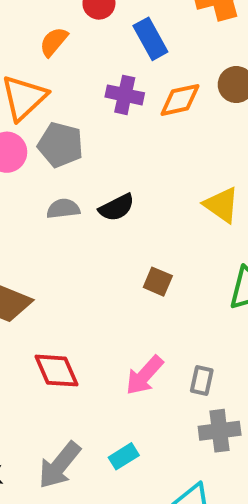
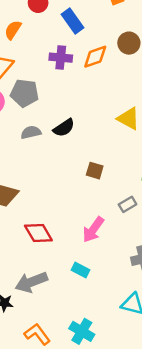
gray rectangle: (202, 380) -> (128, 204), moved, turned 54
cyan rectangle: (124, 456) -> (80, 270), moved, turned 66
gray arrow: (60, 465) -> (31, 282), moved, turned 36

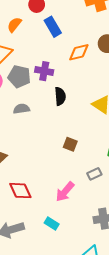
blue rectangle: (72, 21) -> (53, 27), moved
purple cross: (61, 58) -> (44, 71), moved
black semicircle: (64, 128) -> (60, 96), moved, turned -66

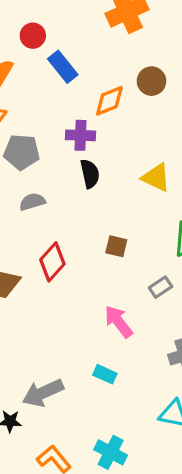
purple cross: (44, 71) -> (81, 135), moved
red diamond: (20, 191) -> (52, 262), moved, turned 75
pink arrow: (65, 192) -> (119, 322), turned 110

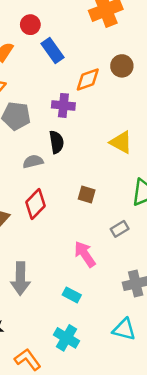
black semicircle: (90, 174) -> (56, 142), moved
gray semicircle: (32, 202) -> (33, 161), moved
gray arrow: (43, 393) -> (20, 279), moved, turned -68
cyan cross: (111, 452) -> (66, 338), moved

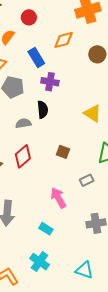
blue rectangle: (52, 51) -> (36, 58), moved
orange diamond: (88, 80) -> (64, 40), moved
cyan triangle: (124, 329) -> (84, 270), moved

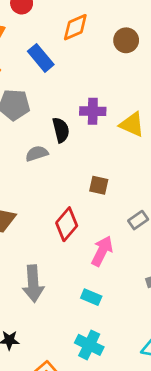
purple cross: (50, 82) -> (93, 111), moved
red diamond: (23, 156) -> (67, 224), moved
pink arrow: (58, 198) -> (102, 251), turned 65

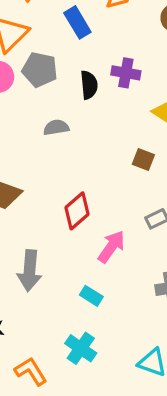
purple cross: (93, 111) -> (126, 73), moved
black semicircle: (61, 130) -> (89, 85), moved
brown square: (99, 185) -> (143, 159), moved

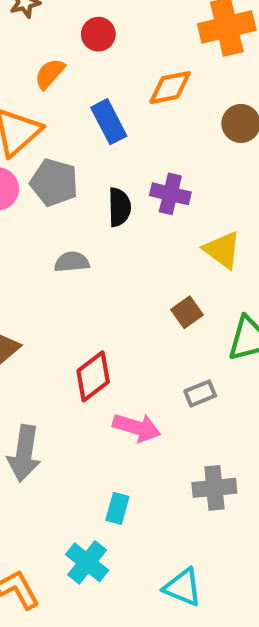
brown square: (143, 159) -> (187, 312), turned 30
pink arrow: (111, 247) -> (137, 428), turned 68
cyan rectangle: (91, 296) -> (117, 508), moved, turned 70

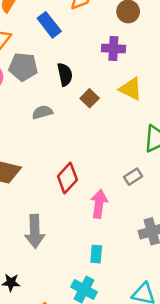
purple cross: (170, 194) -> (113, 48), moved
brown square: (187, 312) -> (90, 98), moved
pink arrow: (137, 428) -> (99, 204), turned -88

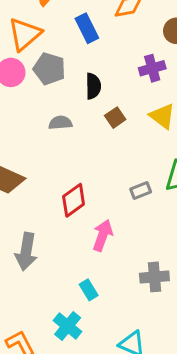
purple cross: (113, 48) -> (152, 68), turned -30
gray rectangle: (133, 177) -> (141, 190), moved
cyan rectangle: (96, 254) -> (89, 290), turned -48

